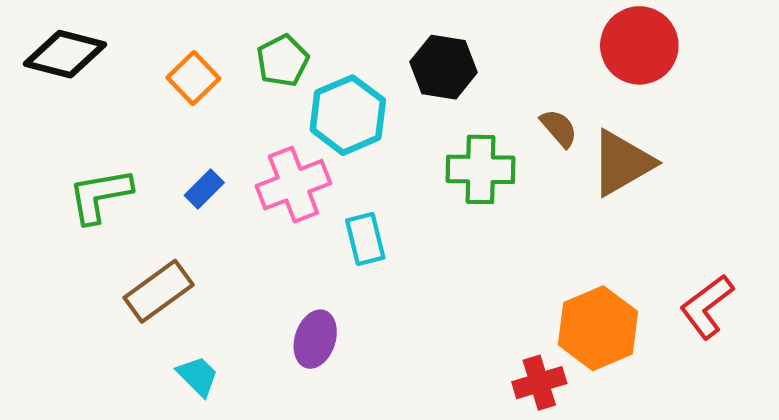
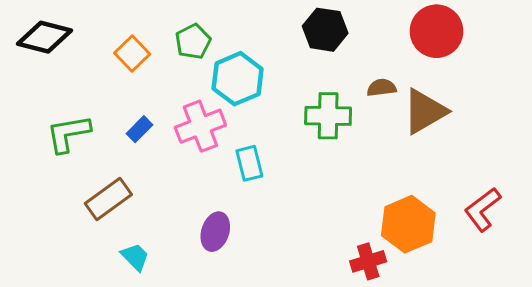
black hexagon: (444, 67) -> (325, 30), moved
brown semicircle: (559, 128) -> (382, 88), turned -56

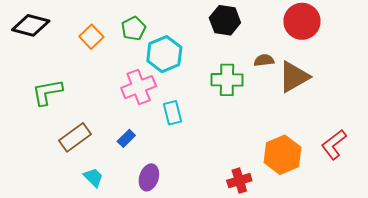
blue rectangle: (140, 129) -> (126, 138), moved
purple ellipse: (215, 232) -> (149, 177), moved
red cross: (368, 261) -> (239, 181), moved

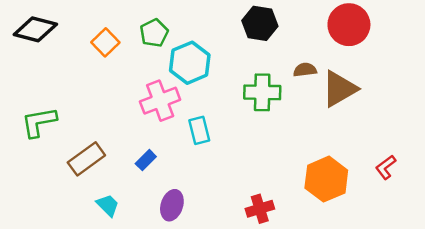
green L-shape: (47, 92) -> (39, 122), moved
red L-shape: (334, 145) -> (386, 167), size x0.7
red cross: (239, 181) -> (260, 209), moved

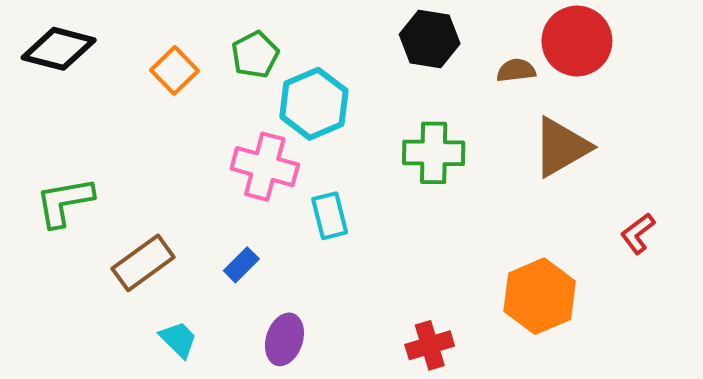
brown semicircle: (305, 70) -> (516, 70), moved
pink cross: (160, 101) -> (265, 167), turned 36
red L-shape: (386, 167) -> (638, 233), moved

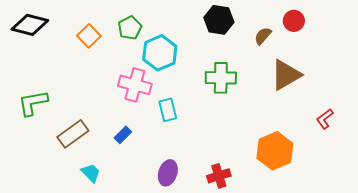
red circle: (577, 41) -> (294, 21), size x0.6
brown semicircle: (516, 70) -> (263, 36), turned -42
purple ellipse: (284, 339) -> (168, 173), moved

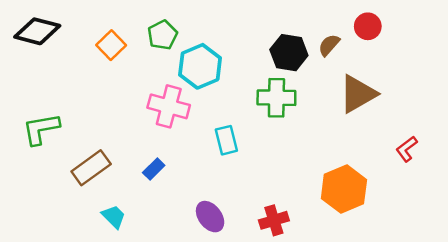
black hexagon: (219, 20) -> (289, 53), moved
cyan rectangle: (168, 110) -> (226, 140), moved
purple ellipse: (168, 173) -> (210, 217), turned -55

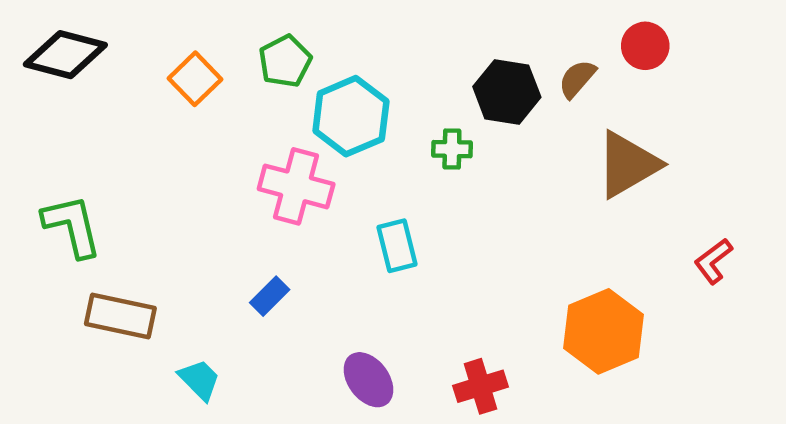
green cross: (276, 98) -> (452, 149), moved, size x0.6
green L-shape: (41, 129) -> (72, 226), turned 87
brown rectangle: (91, 168) -> (120, 316), moved, turned 48

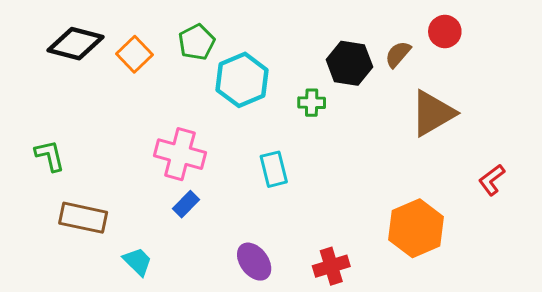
black diamond: (65, 55) -> (76, 44), moved
pink cross: (296, 186) -> (180, 154), moved
green L-shape: (72, 226) -> (50, 156), size x0.7

